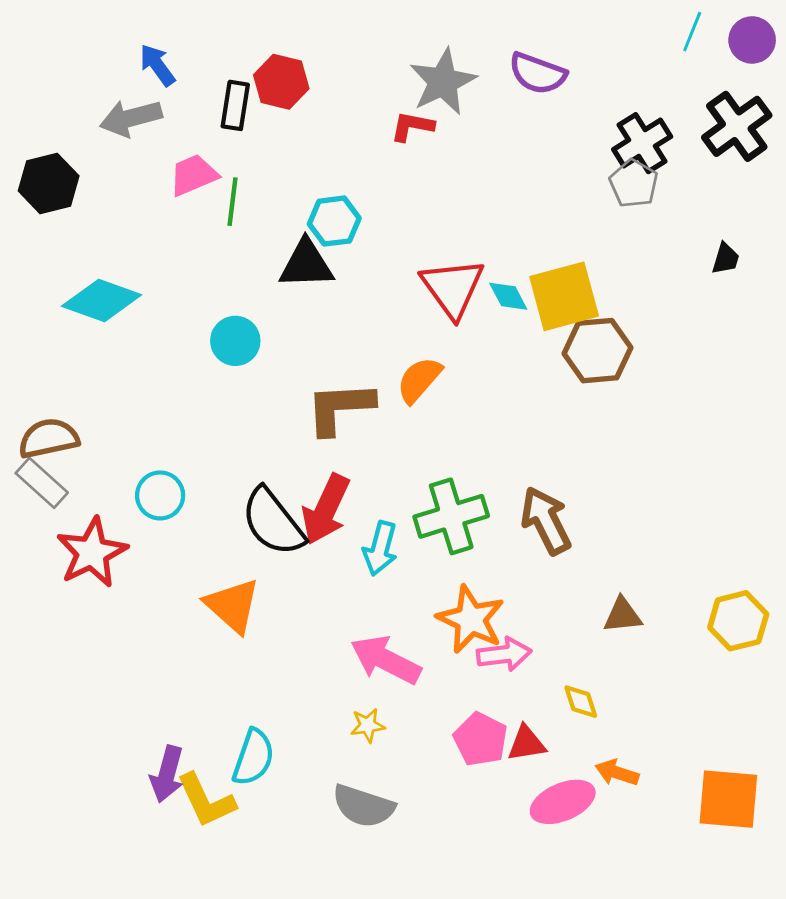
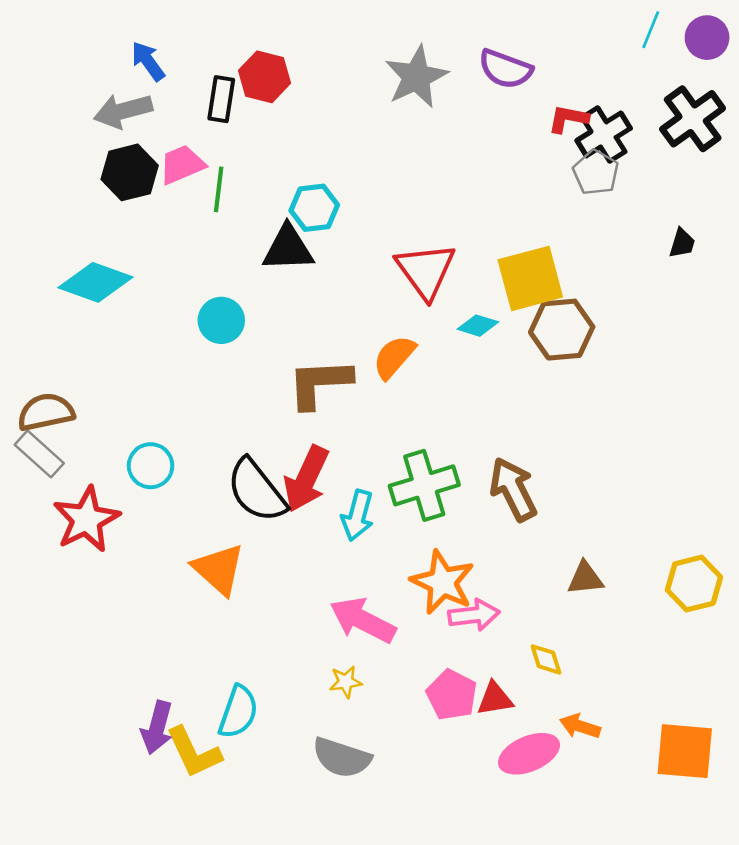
red L-shape: (412, 126) -> (568, 119), moved
black hexagon: (49, 183) -> (130, 172), moved
cyan diamond: (508, 296) -> (478, 326), moved, turned -45

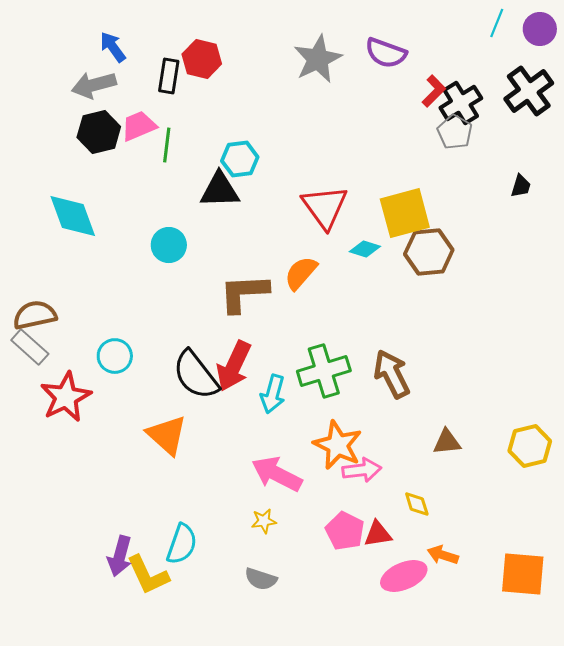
red L-shape: (568, 119) -> (434, 91), turned 124
cyan diamond: (96, 282) -> (73, 216), turned 50
gray semicircle: (342, 758) -> (261, 579), size x0.7

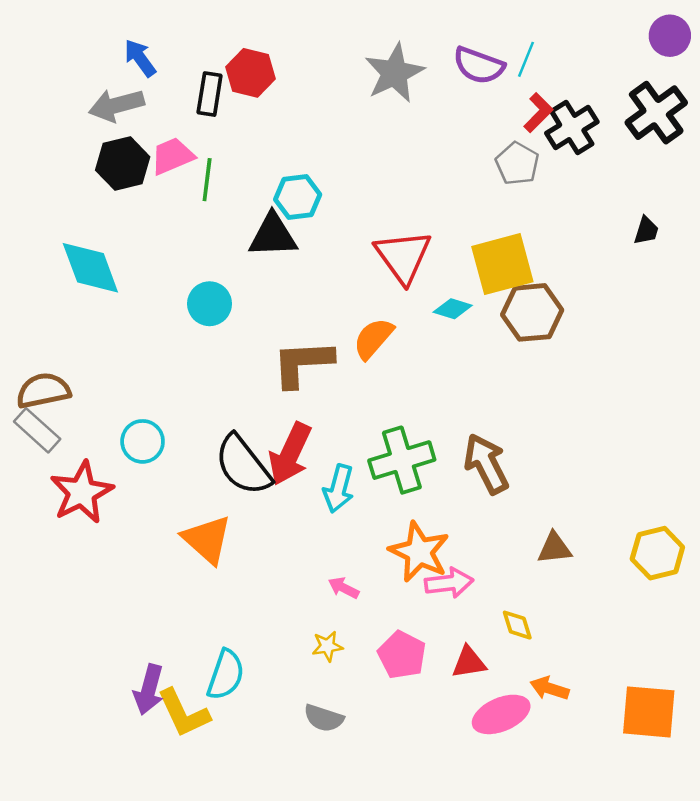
cyan line: (497, 23) -> (526, 59), moved
gray pentagon: (455, 132) -> (517, 164), moved
pink arrow: (277, 474) -> (344, 588), size x0.5
pink pentagon: (345, 531) -> (402, 655), moved

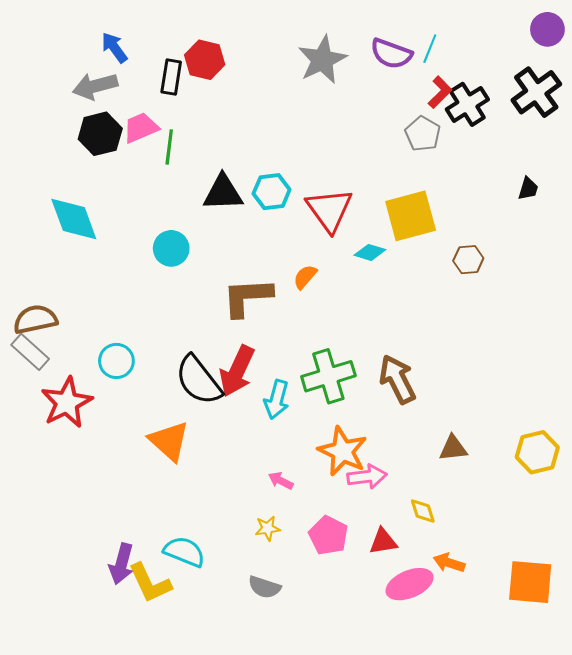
cyan hexagon: (298, 197) -> (272, 192), moved
brown hexagon: (532, 312) -> (468, 260), moved, size x0.6
orange semicircle: (373, 338) -> (305, 277), size x0.7
cyan semicircle: (226, 675) -> (184, 552), turned -87

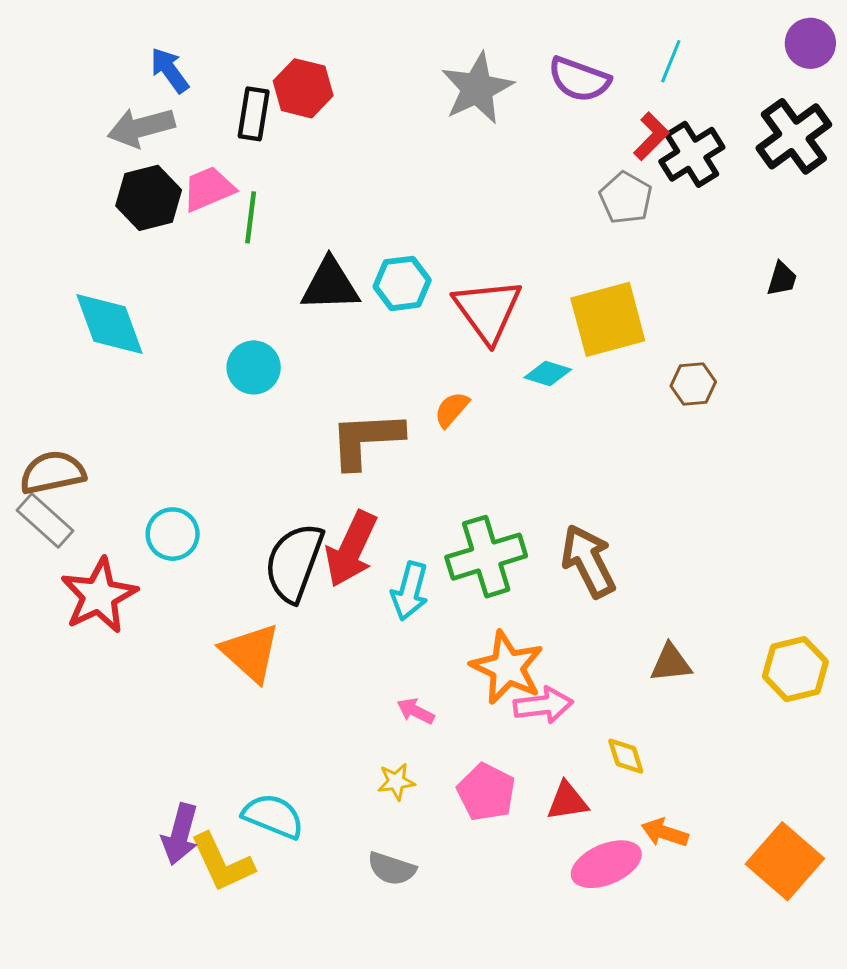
cyan line: (430, 49) -> (671, 61), moved
black semicircle: (199, 380) -> (294, 563), turned 58
orange square: (530, 582) -> (785, 861), turned 36

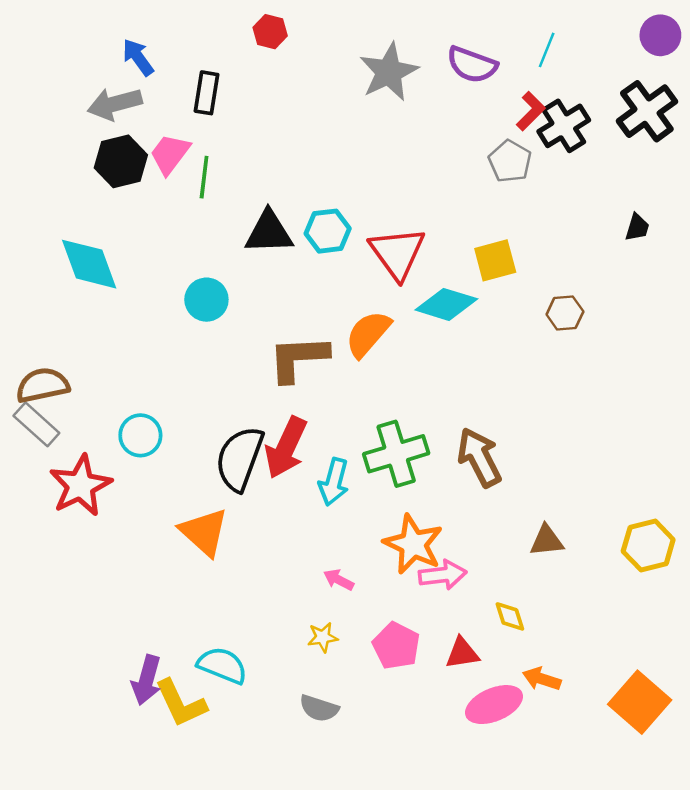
red hexagon: (303, 88) -> (270, 32), moved, size x0.7
pink trapezoid: (209, 189) -> (170, 154), turned -30
yellow square: (608, 319) -> (495, 260), size x0.7
cyan diamond: (548, 373) -> (446, 304), size x1.6
orange semicircle: (452, 409) -> (368, 334), size x1.6

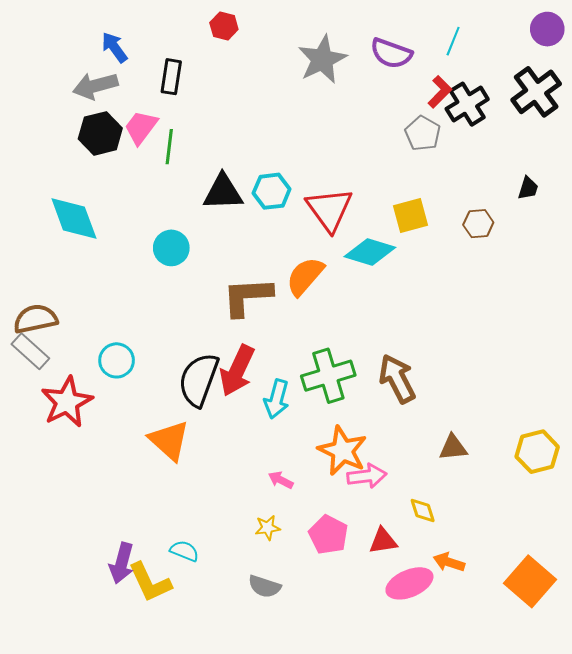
brown hexagon: (565, 313) -> (478, 224), moved
cyan semicircle: (222, 665) -> (184, 551), size x0.7

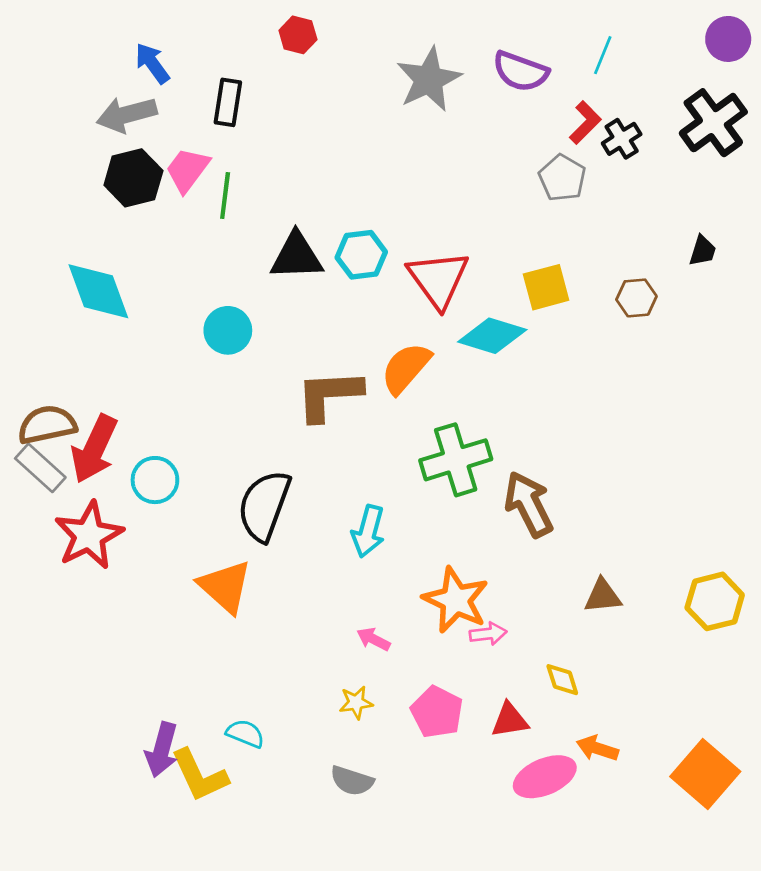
black cross: (467, 104) -> (622, 139), size x0.7
red arrow: (237, 371) -> (94, 449), moved
green cross: (328, 376) -> (456, 460), moved
pink arrow: (367, 476) -> (488, 634), size x0.7

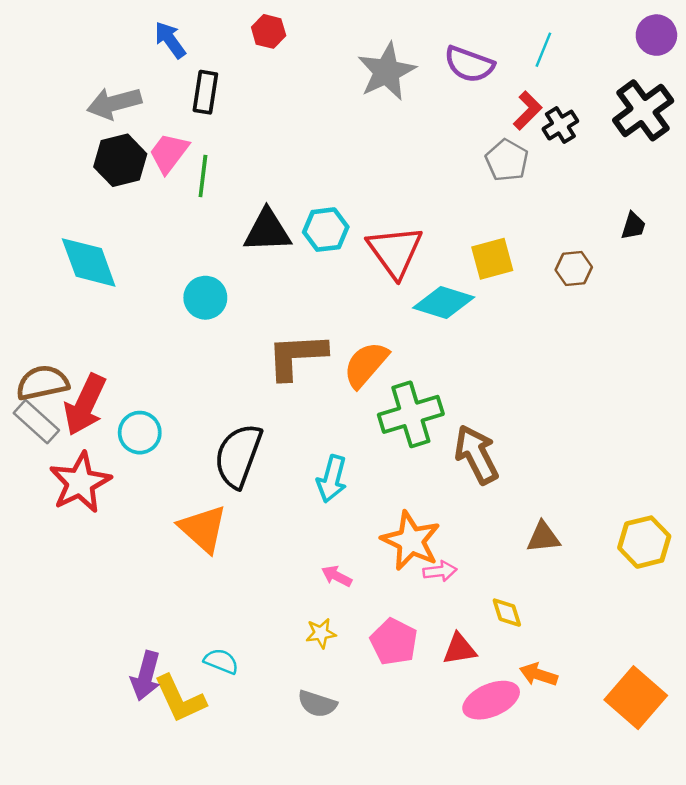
blue arrow: (152, 63) -> (170, 40), moved
orange semicircle: (406, 368) -> (366, 365), moved

